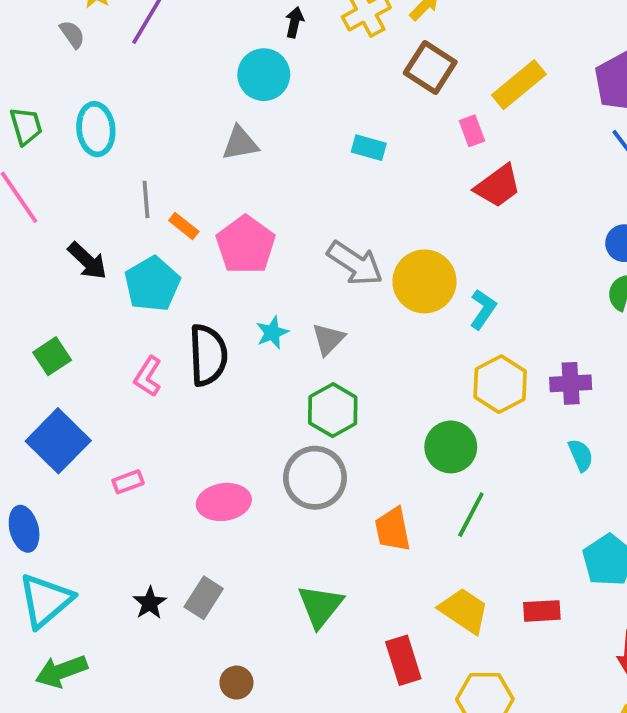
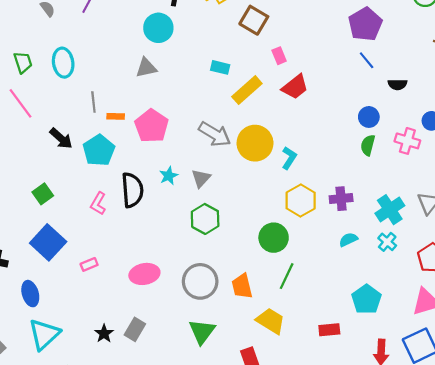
yellow rectangle: (519, 85) -> (247, 90), moved
orange rectangle: (184, 226) -> (116, 116), turned -35
cyan semicircle: (581, 455) -> (348, 240), turned -90
gray circle: (315, 478) -> (200, 281), moved
yellow trapezoid: (464, 611) -> (271, 321), moved

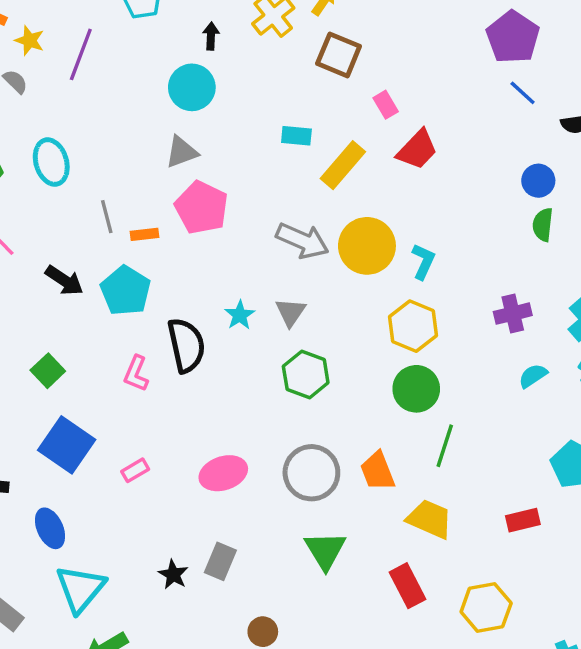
pink pentagon: (152, 126) -> (202, 208), moved
yellow hexagon: (301, 201) -> (413, 326), moved

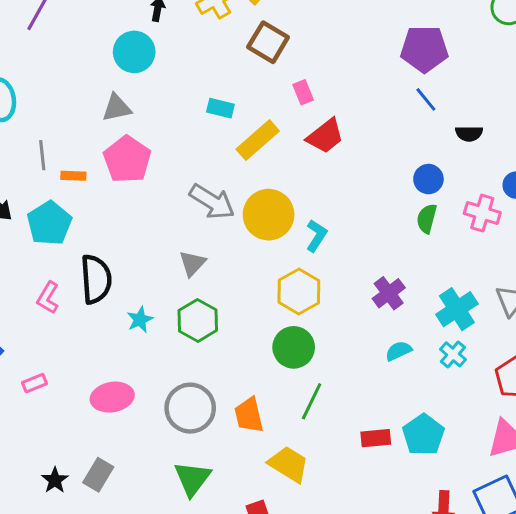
purple pentagon: (513, 37) -> (424, 49), turned 30
purple cross: (513, 314) -> (389, 293), turned -32
cyan star: (240, 315) -> (140, 320), moved
red rectangle: (523, 520) -> (376, 438), moved

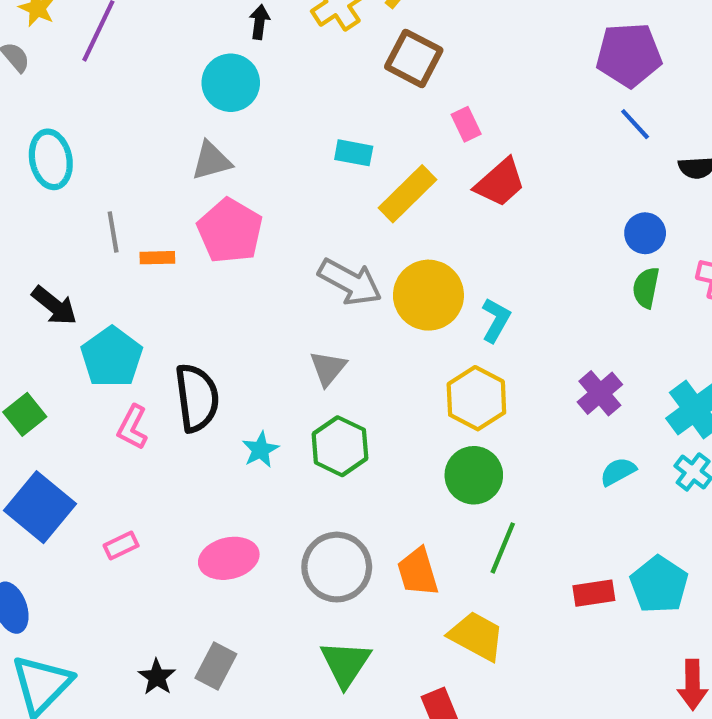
cyan pentagon: (49, 223) -> (112, 357), moved

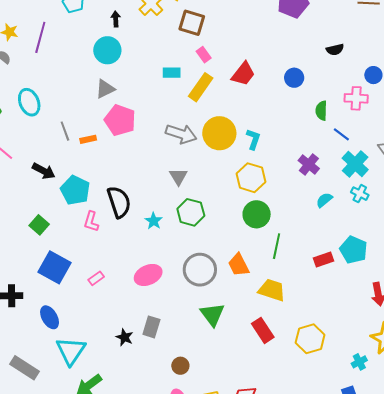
pink rectangle: (466, 124) -> (204, 55), moved
blue line: (635, 124) -> (341, 134), moved
blue circle: (645, 233) -> (294, 78), moved

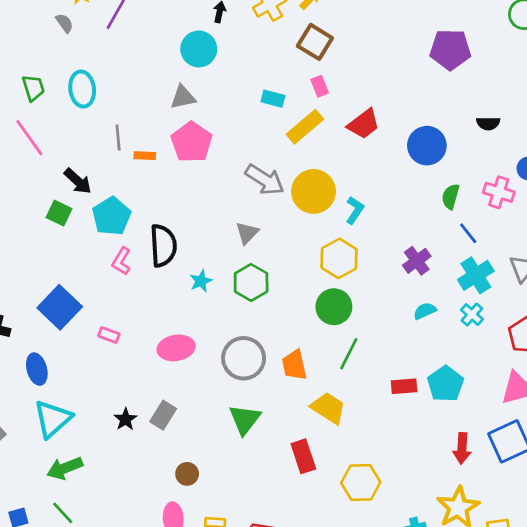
blue circle: (294, 78) -> (427, 146), size x1.5
green square: (39, 225) -> (59, 213), moved, turned -30
pink rectangle: (96, 278) -> (109, 335), turned 42

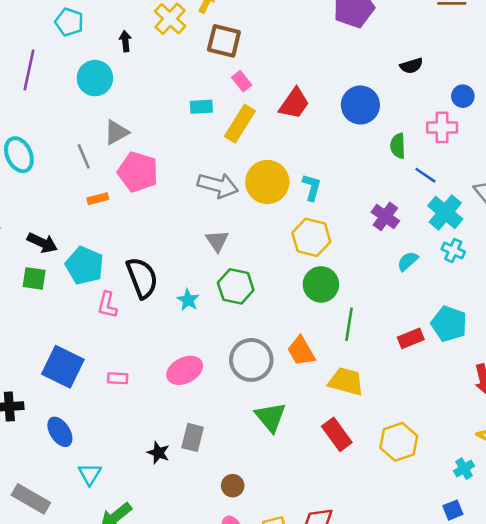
cyan circle: (199, 49) -> (95, 78), moved
gray line: (118, 138) -> (84, 156), moved
cyan triangle: (53, 419) -> (90, 474), size x0.6

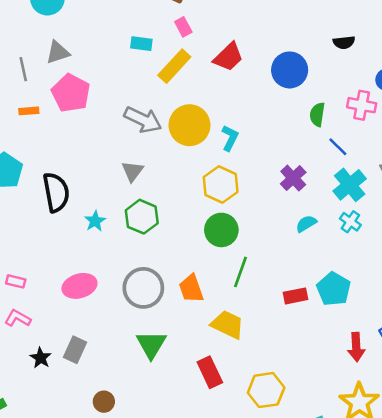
pink L-shape: (107, 305) -> (18, 318), moved, turned 95

